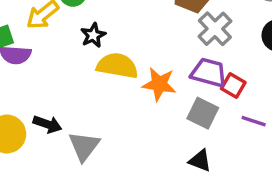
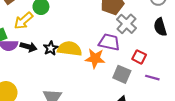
black star: (93, 35) -> (51, 48), moved
purple trapezoid: (209, 73) -> (109, 42), moved
black arrow: (47, 124) -> (29, 47), moved

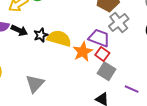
red square: (139, 57) -> (102, 54), moved
orange star: (95, 58) -> (83, 52), turned 30
purple line: (152, 78) -> (132, 89), moved

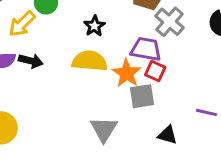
black star: (41, 35) -> (94, 26), moved
gray square: (107, 71) -> (142, 96), moved, turned -30
gray triangle: (35, 84) -> (104, 129), moved

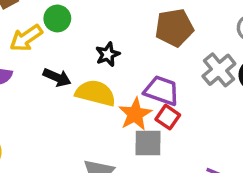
gray cross: (170, 22) -> (219, 70), moved
black arrow: (31, 61) -> (57, 77), moved

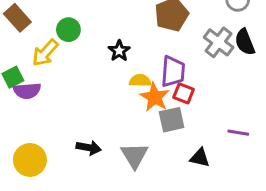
black arrow: (57, 77) -> (89, 148), moved
purple trapezoid: (162, 91) -> (173, 72), turned 88
yellow semicircle: (95, 93) -> (140, 81), moved, size x0.6

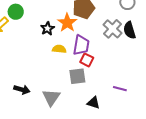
orange star: (155, 97) -> (67, 23), moved

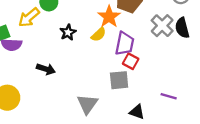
black star: (47, 28) -> (68, 32), moved
yellow semicircle: (59, 49) -> (99, 34), moved, turned 128
black arrow: (22, 90) -> (46, 69), moved

